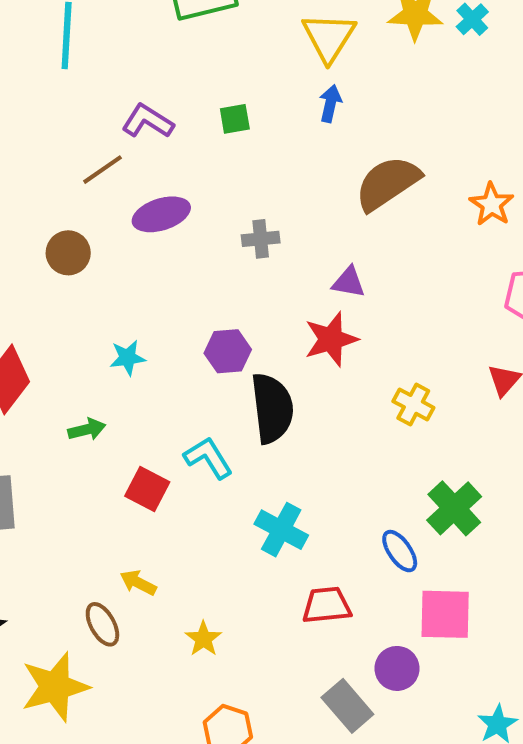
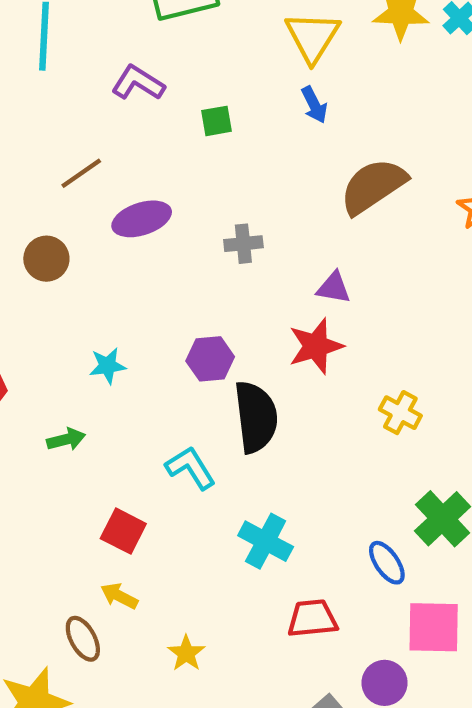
blue arrow: (330, 104) -> (314, 105), turned 141
purple L-shape: (148, 121) -> (138, 83), moved
red square: (147, 489) -> (123, 531), moved

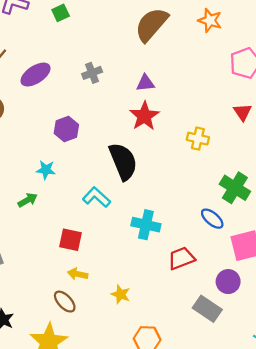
purple hexagon: (210, 359) -> (66, 129), moved
cyan star: (108, 366) -> (46, 170), moved, turned 30

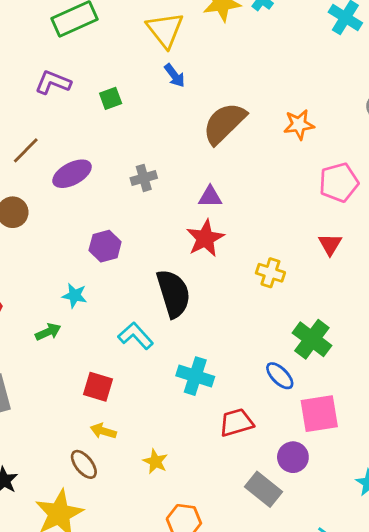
orange star: (210, 20) -> (299, 125), turned -30

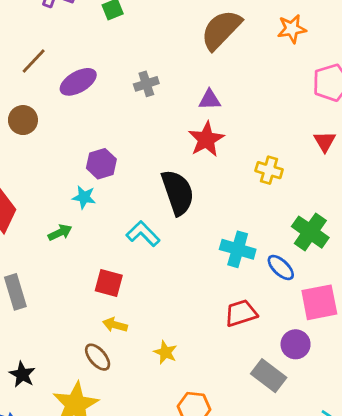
purple hexagon: (105, 246) -> (101, 164), moved
cyan cross: (195, 376) -> (238, 249), moved

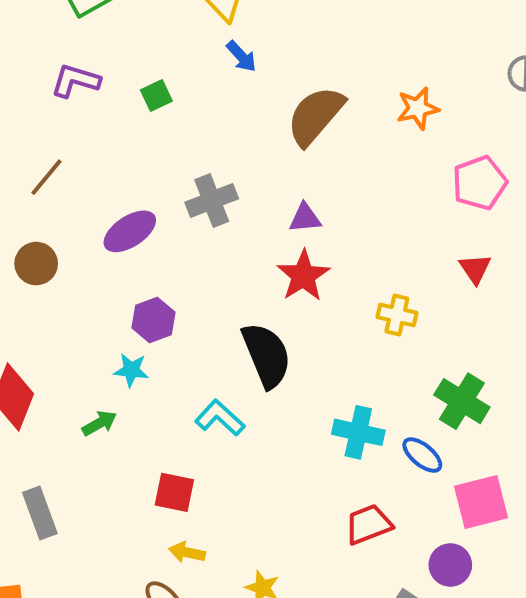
purple ellipse: (78, 82) -> (130, 231), moved
gray cross: (146, 84) -> (212, 201), size x1.4

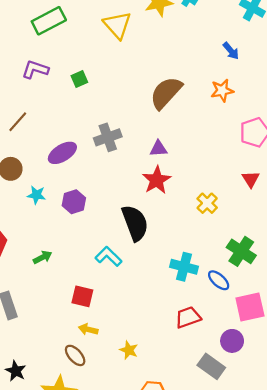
blue arrow: (241, 56) -> (231, 51), moved
yellow cross: (397, 315) -> (207, 203), turned 30
cyan star: (131, 370) -> (36, 195), moved

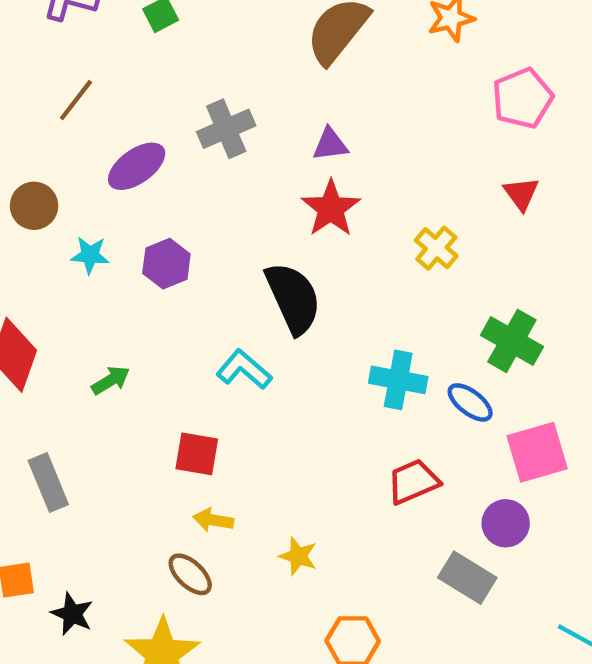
brown line: (18, 122) -> (76, 100), moved

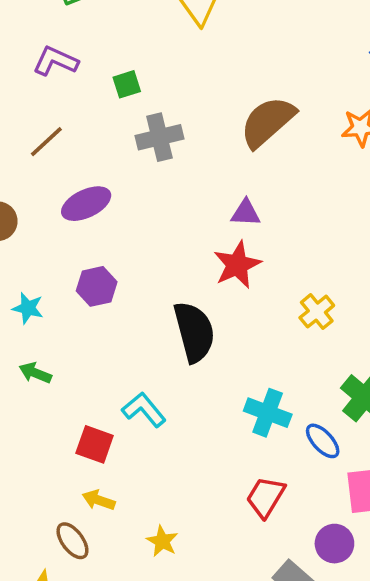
gray cross: (226, 129) -> (160, 137), moved
cyan star: (90, 255) -> (28, 308), moved
cyan L-shape: (244, 369) -> (144, 410), moved
green arrow: (111, 380) -> (35, 373), turned -136
red trapezoid: (413, 482) -> (266, 497), turned -45

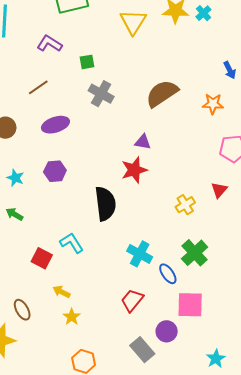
gray cross: (160, 137) -> (101, 94), turned 35
yellow cross: (317, 312) -> (185, 205), moved
yellow arrow: (99, 500) -> (62, 292), moved

